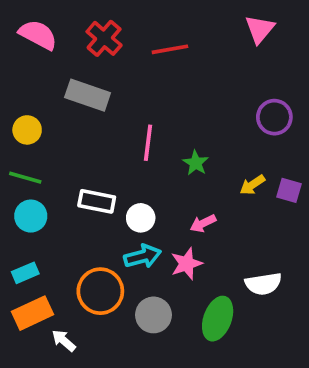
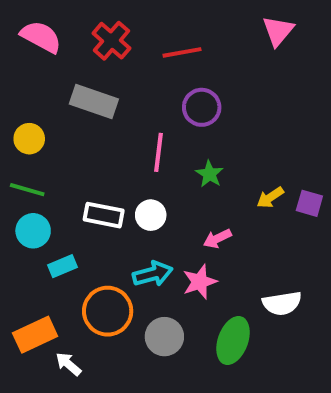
purple circle: (274, 117) -> (202, 107), moved
white circle: (141, 218) -> (151, 215), moved
cyan rectangle: (25, 273) -> (63, 266), moved

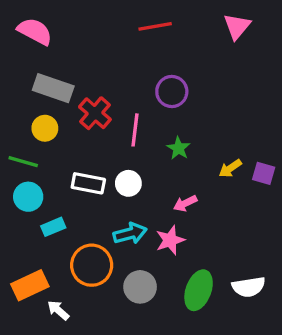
red cross: (111, 41) -> (95, 113), moved
red line: (182, 52) -> (155, 26), moved
gray rectangle: (94, 101) -> (53, 88), moved
yellow circle: (29, 139) -> (45, 128), moved
white semicircle: (282, 303) -> (249, 287), moved

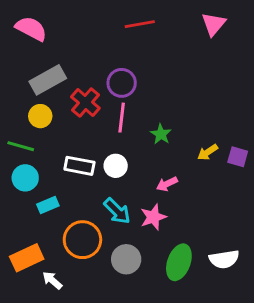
gray rectangle: (53, 88) -> (48, 80), turned -48
purple circle: (172, 91) -> (122, 83), moved
cyan arrow: (130, 233) -> (117, 211), turned 60

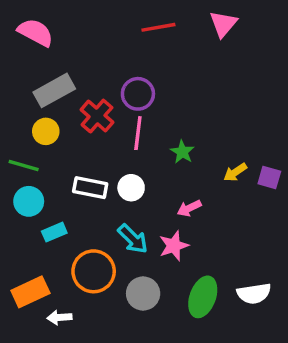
pink triangle: (214, 24) -> (223, 24), moved
white arrow: (52, 280) -> (59, 317), turned -45

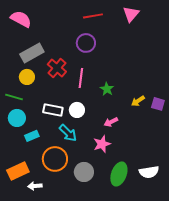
purple circle: (138, 94) -> (86, 43), moved
cyan arrow: (133, 239) -> (68, 133), moved

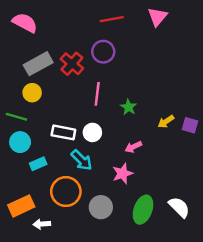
red cross: (57, 68) -> (72, 64), moved
white semicircle: (149, 172) -> (179, 207), turned -126

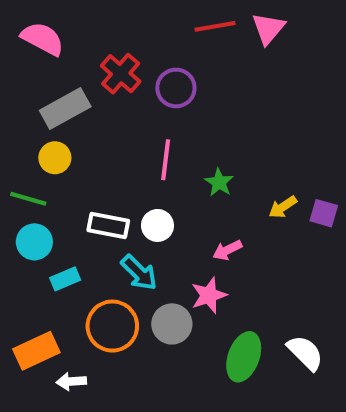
red line: (112, 19) -> (215, 26), moved
red cross: (72, 64) -> (121, 74), moved
gray circle: (101, 207) -> (172, 324), moved

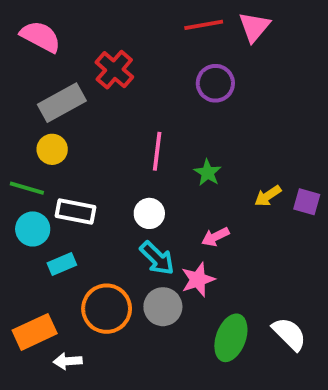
purple circle: (176, 88) -> (215, 83), moved
white rectangle: (108, 225) -> (75, 211), moved
cyan arrow: (139, 273) -> (157, 258), moved

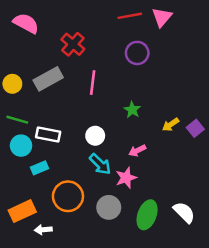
gray rectangle: (62, 103) -> (48, 79), moved
yellow circle: (52, 149) -> (12, 84), moved
pink line: (157, 151) -> (93, 83), moved
purple square: (307, 202) -> (195, 128), turned 35
gray circle: (163, 307) -> (109, 207), moved

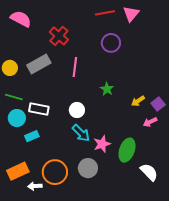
pink arrow: (137, 151) -> (150, 122), moved
orange circle: (68, 196) -> (55, 172), moved
green ellipse: (147, 215) -> (127, 150), moved

